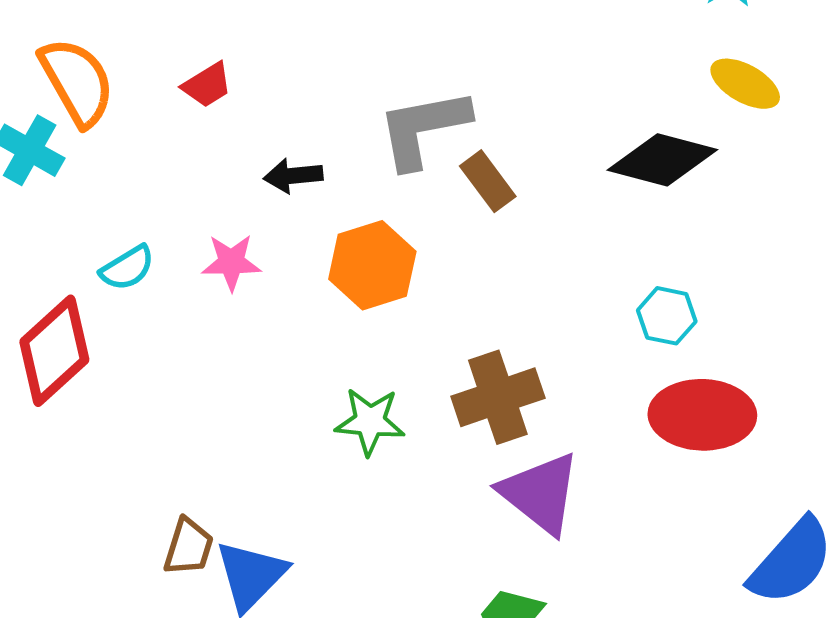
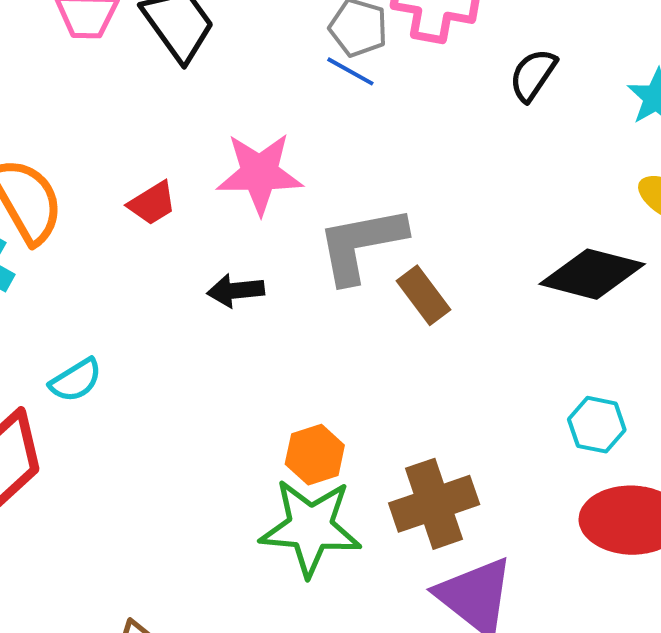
pink star: (231, 262) -> (260, 173), moved, size x1.5
orange hexagon: (372, 265) -> (315, 455), moved, size x0.7
green star: (370, 421) -> (310, 528), size x1.5

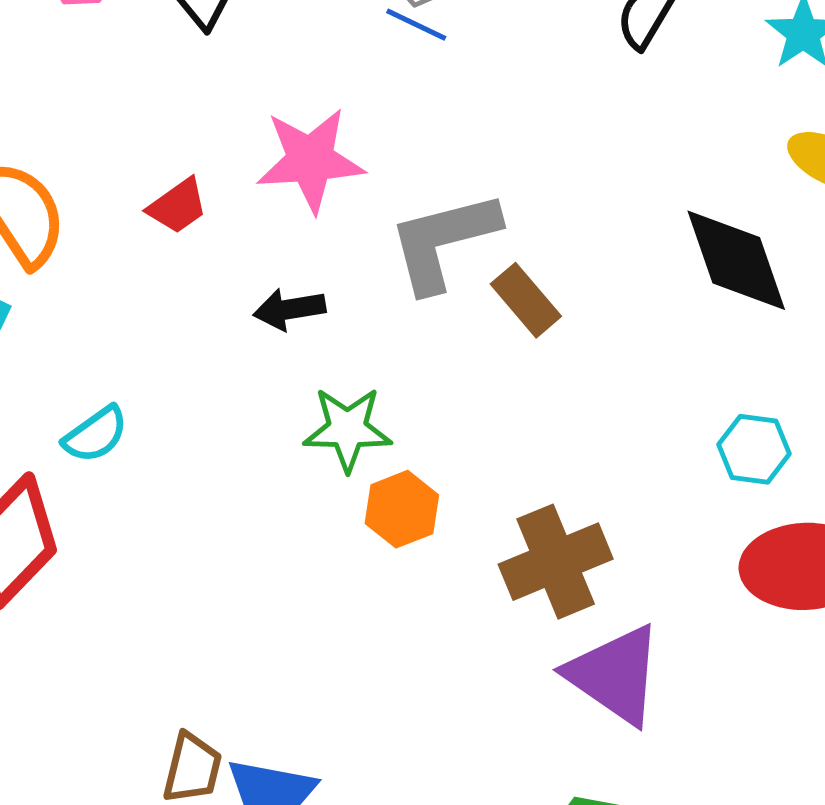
black diamond: (592, 274) -> (736, 260), turned 60
green star: (310, 528) -> (347, 429), moved, size x0.7

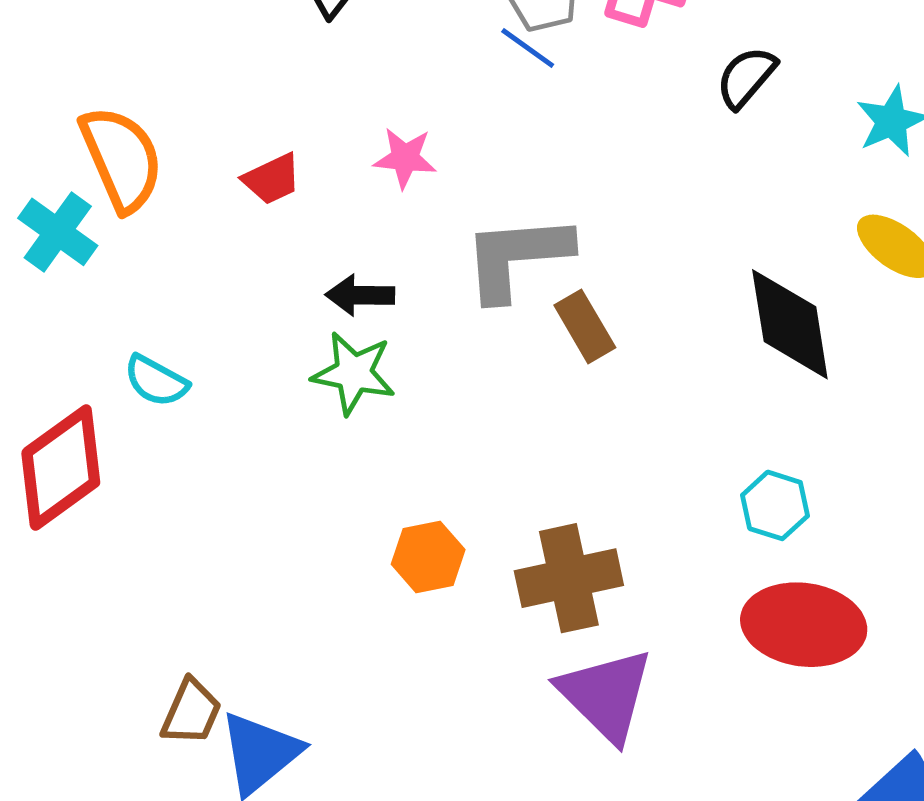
pink star: (310, 160) -> (405, 158), size x0.6
green star: (347, 429) -> (354, 373), moved
cyan semicircle: (96, 435) -> (156, 381), turned 54
orange hexagon: (402, 509) -> (428, 557), moved

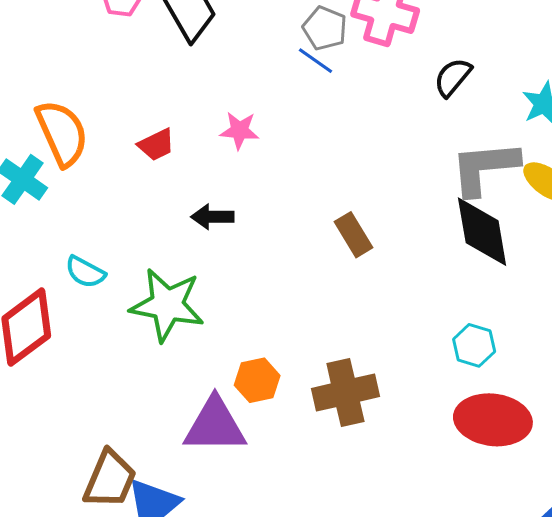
gray L-shape: (517, 257) -> (485, 168), moved
green star: (354, 373) -> (167, 305), moved, size x1.4
purple triangle: (606, 695) -> (215, 425), moved, turned -44
brown trapezoid: (191, 712) -> (110, 479), size x1.4

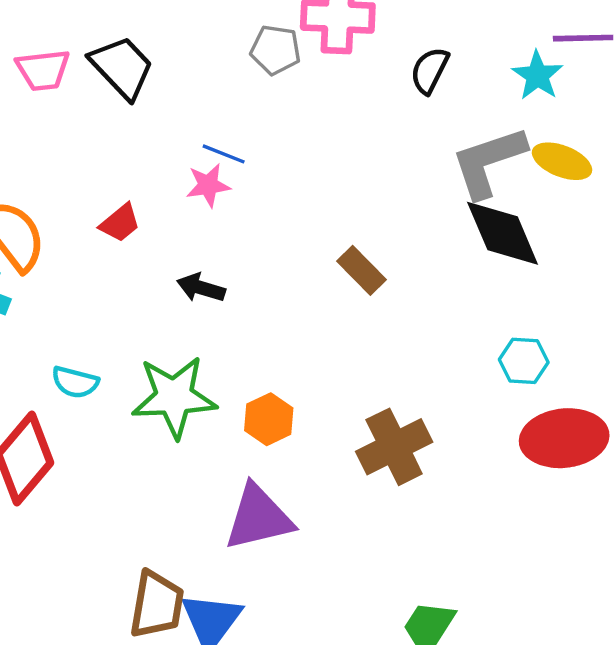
blue line: (316, 61) -> (224, 154), moved
black arrow: (212, 217) -> (201, 288), turned 30
orange hexagon: (257, 380) -> (269, 419), moved

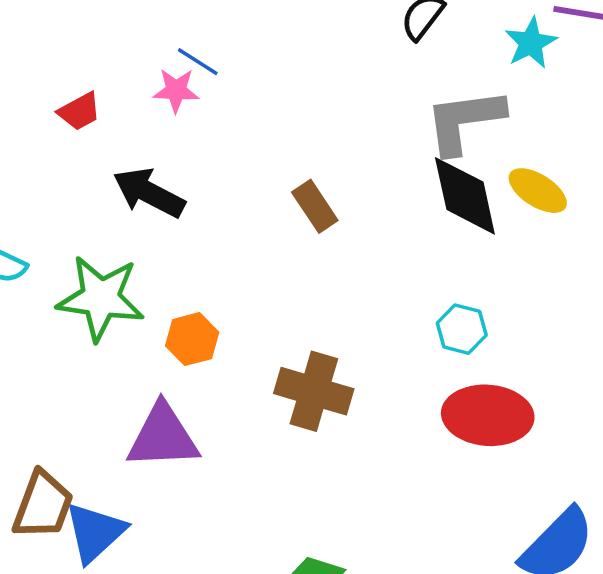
yellow ellipse: (562, 161) -> (538, 191), moved
black arrow: (201, 288) -> (149, 193), size x1.5
brown cross: (394, 447) -> (314, 391), turned 32

